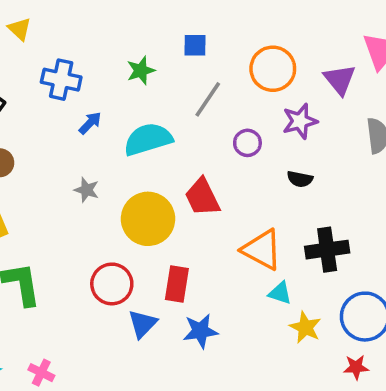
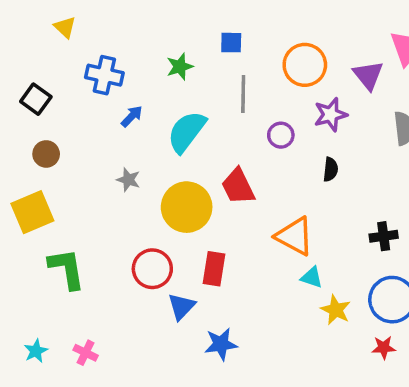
gray line: (208, 99) -> (243, 94), turned -33
cyan semicircle: (148, 139) -> (187, 132), turned -36
black semicircle: (300, 179) -> (331, 169), turned -95
black cross: (327, 250) -> (384, 236), moved, size x0.7
blue star: (200, 331) -> (221, 344), moved

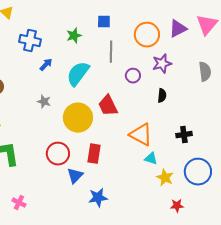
purple triangle: (368, 75) -> (178, 29), moved, turned 42
black cross: (384, 236) -> (184, 135), moved
red star: (384, 348) -> (177, 206), moved

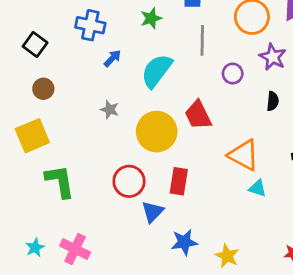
purple star: (162, 64) -> (273, 57), turned -30
yellow star: (165, 178) -> (227, 256), moved
pink cross: (19, 203) -> (75, 249), size x1.5

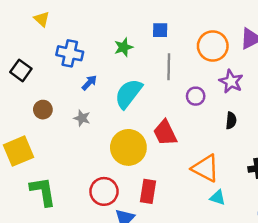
brown circle: (43, 89) -> (43, 110), moved
gray star: (110, 109) -> (82, 118), moved

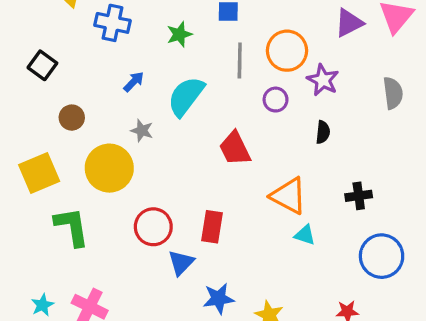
orange circle: (213, 46) -> (287, 51), moved
blue cross: (70, 53) -> (113, 23), moved
gray star: (82, 118) -> (142, 131), moved
yellow circle: (128, 147) -> (109, 168), moved

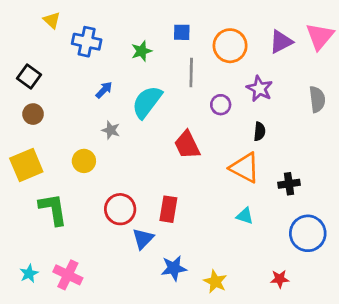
orange circle: (287, 51) -> (230, 46), moved
brown circle: (72, 118) -> (33, 114), moved
yellow circle: (109, 168) -> (84, 161), size x0.6
orange triangle: (289, 196) -> (245, 168), moved

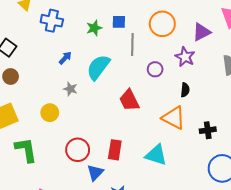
blue square: (182, 32) -> (119, 22), moved
purple triangle: (281, 42) -> (202, 32), moved
cyan triangle: (245, 216) -> (156, 155), moved, size x1.6

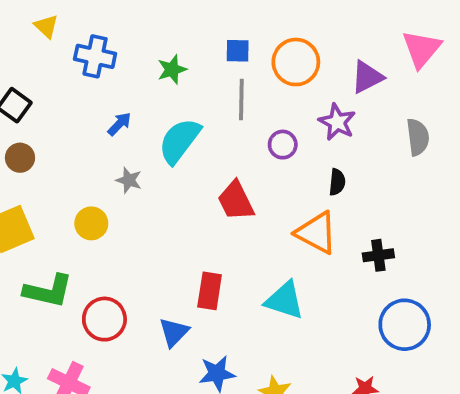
blue square: (119, 22) -> (238, 51), moved
green L-shape: (26, 150) -> (48, 291), turned 112
red circle: (78, 150) -> (104, 319), moved

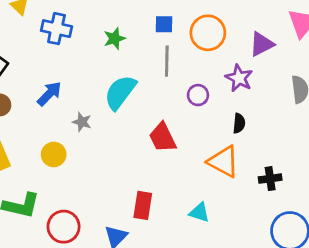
blue arrow: (119, 124) -> (49, 94), moved, size x1.4
cyan triangle: (285, 300) -> (199, 213), size x0.7

